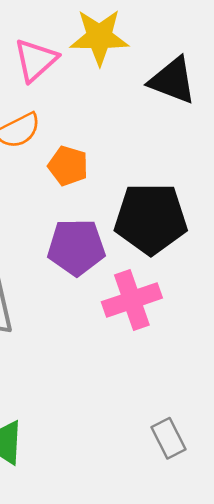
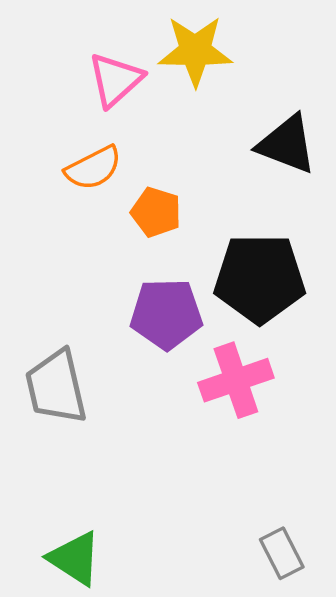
black triangle: (173, 80) -> (287, 144), moved

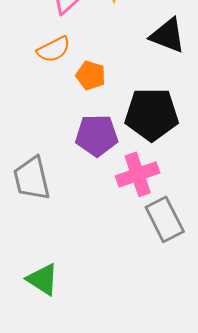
gray rectangle: (282, 553) -> (165, 219), moved, size x1.5

